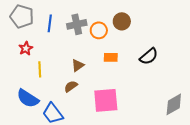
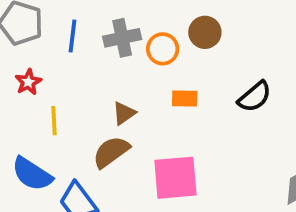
brown semicircle: (71, 86) -> (111, 152), size x1.5

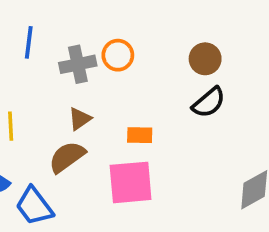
brown circle: (205, 32) -> (205, 59), moved
gray cross: (122, 38) -> (78, 64), moved
orange rectangle: (185, 99) -> (140, 135), moved

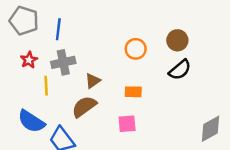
orange circle: (118, 55) -> (136, 49), moved
gray cross: (78, 64) -> (63, 62), moved
pink square: (131, 182) -> (127, 124), size x0.6

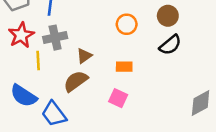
red star: (29, 60) -> (21, 35), size x1.5
pink square: (127, 124) -> (118, 98), turned 30

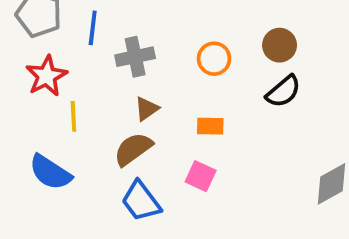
gray cross: (55, 38) -> (135, 57), moved
blue trapezoid: (54, 114) -> (141, 201), moved

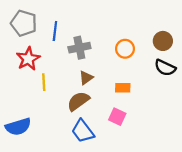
black semicircle: (283, 91) -> (165, 68), turned 65
blue semicircle: (50, 172) -> (18, 127), moved, turned -50

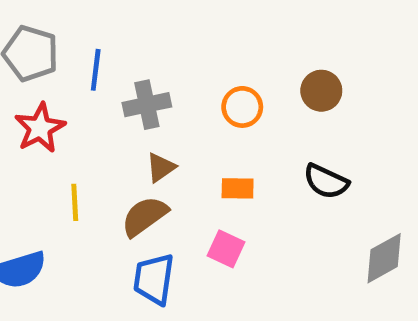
black semicircle: (165, 68) -> (326, 181), moved
yellow line: (44, 82) -> (75, 202), moved
blue trapezoid: (83, 131) -> (154, 279), turned 45

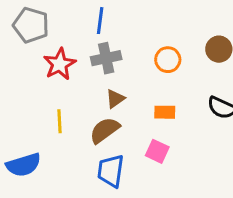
blue line: (96, 70) -> (100, 21), moved
red star: (40, 128) -> (60, 64), moved

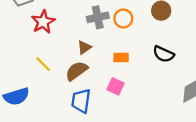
gray cross: (106, 58) -> (98, 17), moved
yellow line: (60, 121) -> (43, 64), turned -42

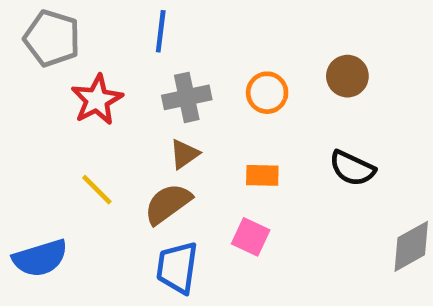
gray cross: (98, 17) -> (187, 97), moved

